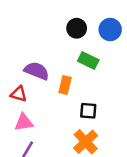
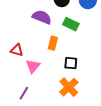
purple semicircle: (37, 71) -> (42, 17), moved
pink triangle: (24, 122) -> (33, 66), moved, turned -42

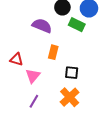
green rectangle: (71, 24) -> (77, 25), moved
purple line: (24, 93) -> (34, 101), moved

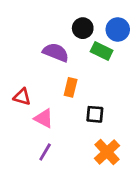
pink triangle: (33, 76) -> (44, 118), turned -42
orange cross: (70, 97) -> (107, 152), moved

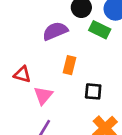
purple semicircle: (56, 52) -> (55, 31), turned -45
pink triangle: (44, 118) -> (43, 95), turned 42

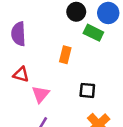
purple semicircle: (55, 31) -> (18, 34), moved, turned -70
orange rectangle: (70, 65) -> (65, 55), moved

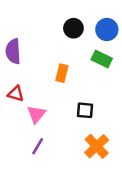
green rectangle: (93, 33) -> (102, 59), moved

